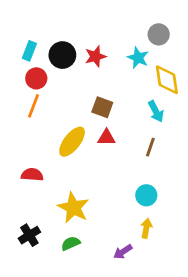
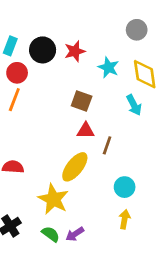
cyan star: (138, 58) -> (108, 67), moved
yellow ellipse: (72, 142) -> (75, 167), moved
brown line: (150, 147) -> (107, 145), moved
green semicircle: (71, 243) -> (51, 234), turned 60
purple arrow: (123, 252) -> (75, 234), moved

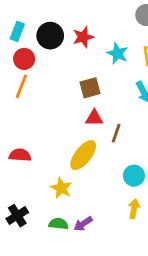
brown square: (82, 101) -> (90, 88), turned -35
yellow star: (53, 199) -> (61, 188), size x0.7
green semicircle: (51, 234) -> (58, 224), turned -30

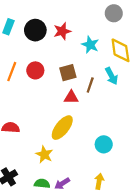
red circle: (24, 59) -> (35, 70), moved
brown line: (116, 133) -> (90, 85), moved
yellow arrow: (134, 209) -> (99, 181), moved

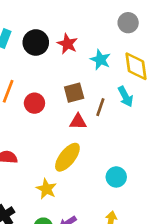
red star: (62, 31) -> (67, 44), turned -30
red circle: (35, 70) -> (34, 103), moved

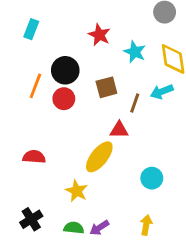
black circle: (36, 42) -> (65, 70), moved
cyan arrow: (125, 97) -> (162, 92), turned 96
red triangle: (78, 122) -> (119, 130), moved

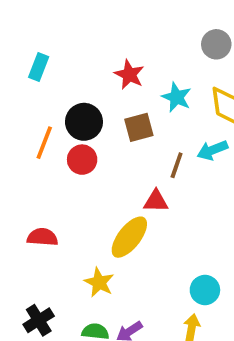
brown square: (106, 87) -> (139, 127), moved
cyan circle: (152, 178) -> (205, 290), moved

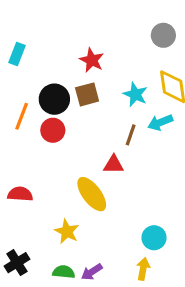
cyan star: (177, 97) -> (135, 94), moved
brown square: (139, 127) -> (87, 94), moved
yellow ellipse: (129, 237) -> (92, 194), turned -75

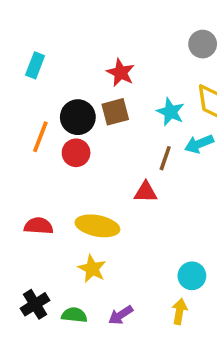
yellow ellipse: (92, 194) -> (97, 226), moved, turned -42
green semicircle: (64, 272) -> (74, 315), moved

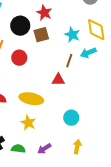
black circle: (78, 117) -> (20, 26), moved
cyan circle: (192, 276) -> (71, 118), moved

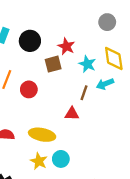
red star: (44, 13) -> (66, 46), moved
black circle: (20, 26) -> (30, 41), moved
cyan circle: (71, 118) -> (61, 159), moved

